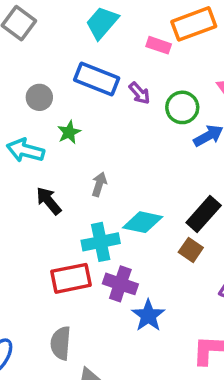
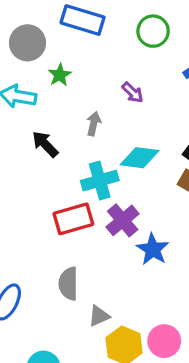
purple arrow: (139, 93) -> (133, 92), moved
gray circle: (39, 97) -> (27, 43), size x1.4
green circle: (182, 107) -> (153, 31), moved
purple cross: (120, 284) -> (123, 220), turned 36

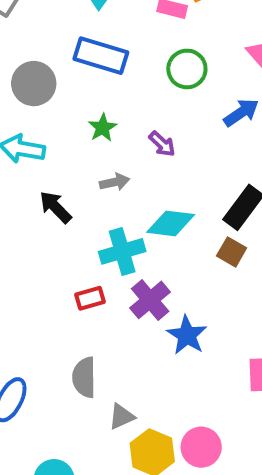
green star: (60, 75) -> (102, 128), moved
gray arrow: (94, 124) -> (115, 182), turned 65
red rectangle: (73, 219) -> (90, 298), size x0.6

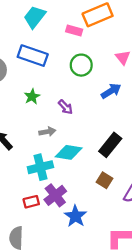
gray arrow: (115, 182) -> (47, 132), moved
brown square: (232, 252) -> (104, 180), moved
red rectangle: (90, 298) -> (31, 202), moved

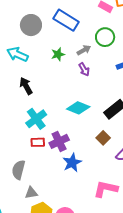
gray arrow: (47, 132) -> (84, 50), moved, turned -32
cyan cross: (40, 167) -> (36, 119), moved, turned -35

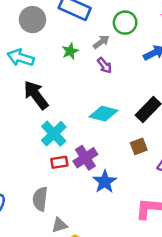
black arrow: (26, 86) -> (36, 95), size x1.4
brown square: (103, 138) -> (139, 146), turned 32

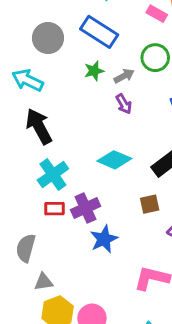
green star: (70, 51) -> (94, 71), moved

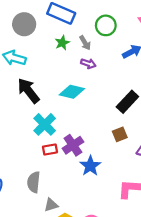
gray arrow: (124, 76) -> (85, 43), turned 96
purple arrow: (124, 104) -> (88, 64), turned -32
cyan diamond: (114, 160) -> (72, 92), moved

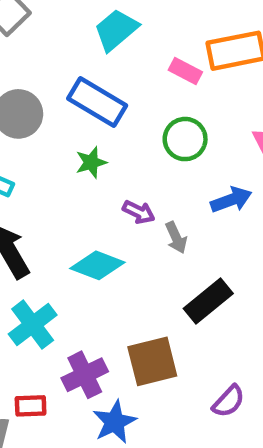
gray arrow: (85, 43) -> (176, 238), moved
brown square: (120, 134) -> (152, 361), moved, size x1.6
red rectangle: (50, 149) -> (31, 406), moved

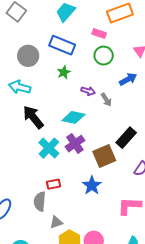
pink rectangle: (185, 71) -> (99, 33), moved
black rectangle: (208, 301) -> (126, 138), moved
purple cross: (85, 375) -> (75, 144), moved

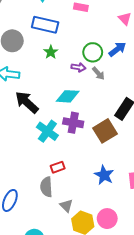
green circle: (104, 56) -> (93, 52), moved
purple cross: (75, 144) -> (73, 123), turned -36
blue star: (92, 185) -> (104, 175), moved
gray triangle: (56, 222) -> (66, 206), turned -48

